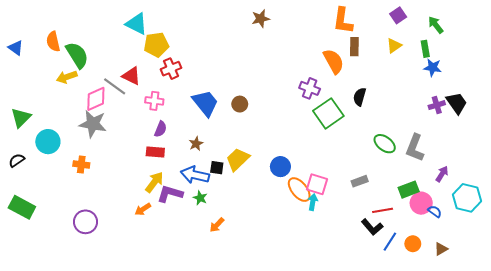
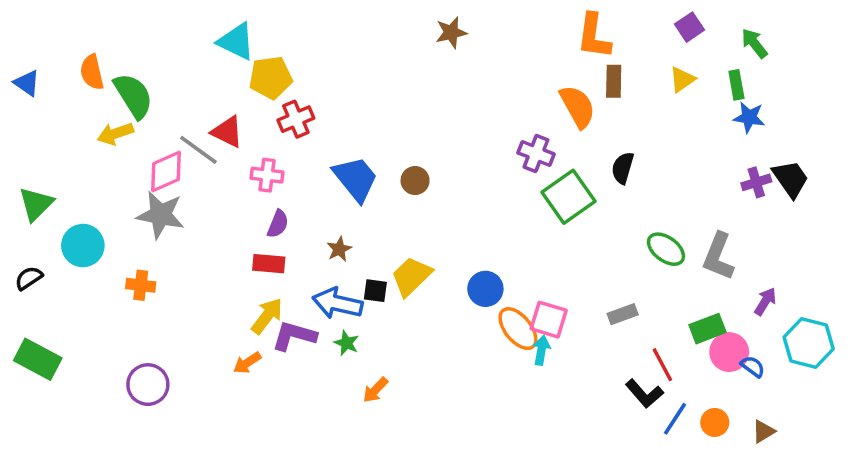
red line: (383, 210) -> (662, 365), turned 72

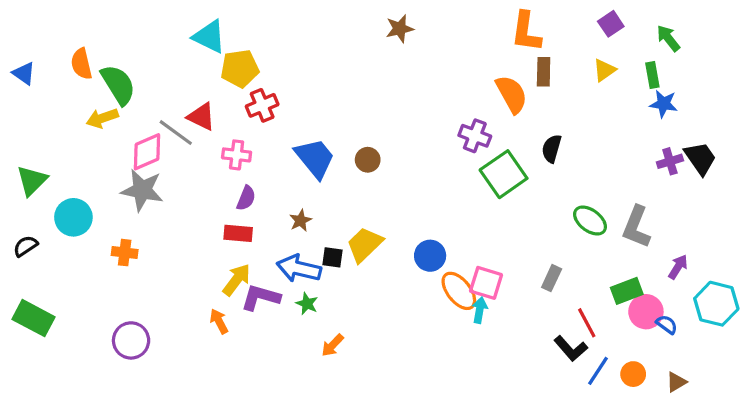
gray rectangle: (623, 314) -> (552, 278), turned -45
orange arrow: (247, 363) -> (219, 321), turned 95

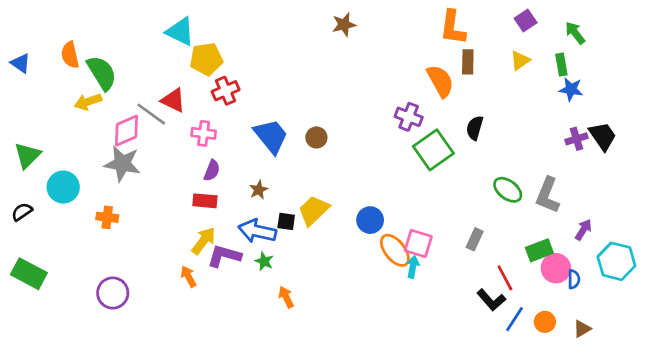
blue semicircle: (667, 324) -> (574, 279), turned 54
orange arrow: (333, 345) -> (286, 297), turned 110

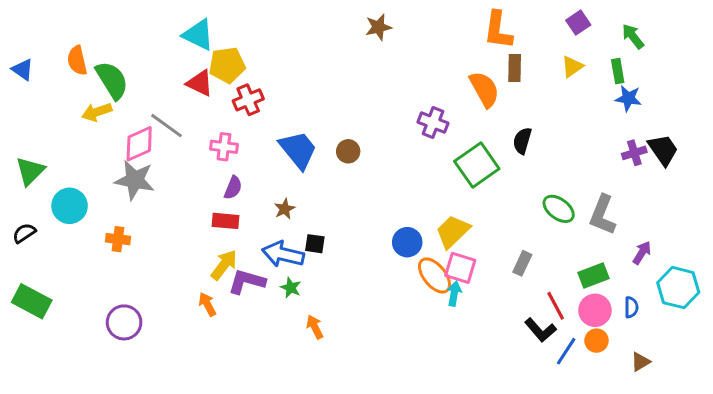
red triangle: (173, 100) -> (200, 83), moved
purple cross: (409, 117) -> (433, 123), moved
yellow trapezoid: (314, 210) -> (453, 232), moved
pink circle: (556, 268) -> (595, 310), moved
orange circle: (545, 322) -> (596, 341), moved

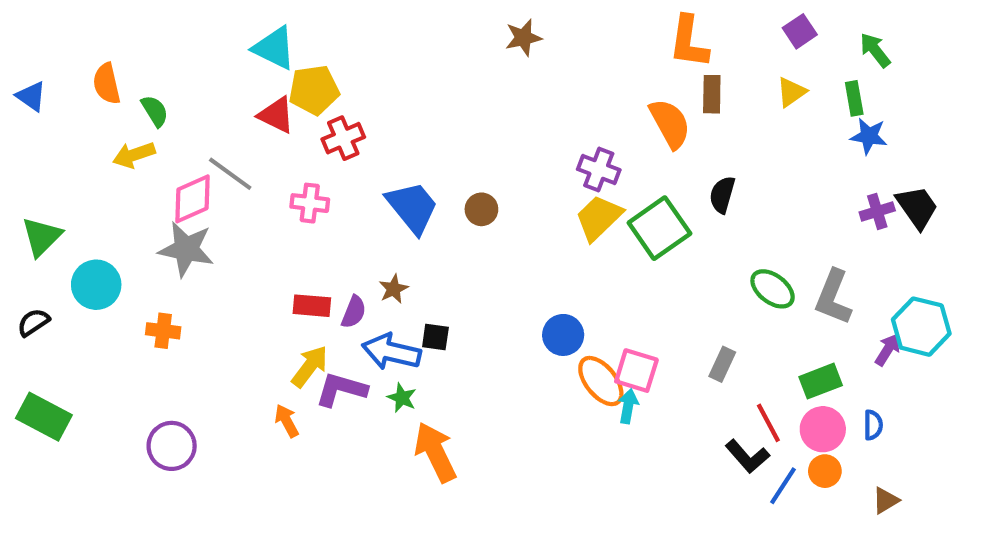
green semicircle: (112, 80) -> (155, 111), size x0.6
purple semicircle: (233, 188) -> (354, 312), moved
yellow trapezoid: (453, 232) -> (599, 218), moved
cyan hexagon: (678, 288) -> (921, 327), moved
orange arrow: (315, 327) -> (435, 452), size x1.8

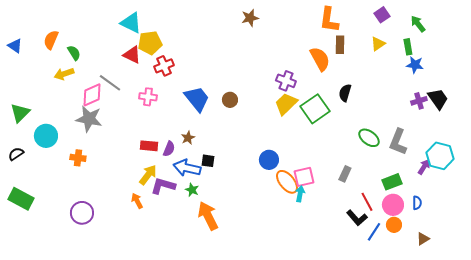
orange semicircle: (107, 84) -> (51, 40), turned 36
pink square: (636, 371) -> (304, 177), turned -30

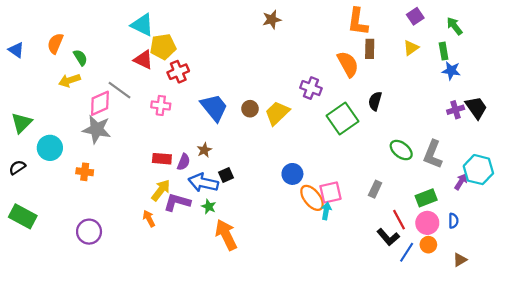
yellow trapezoid: (286, 104) -> (277, 113), moved
black square: (208, 161) -> (226, 175), turned -32

